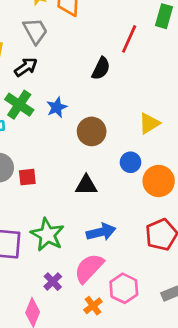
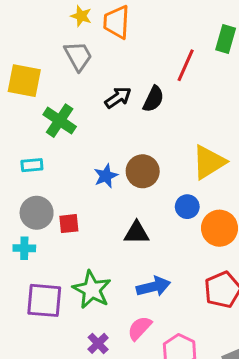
black arrow: (26, 67) -> (118, 97), moved
green cross: (19, 105) -> (60, 121), moved
blue star: (57, 107) -> (106, 176), moved
yellow triangle: (149, 123) -> (209, 162), size x1.4
pink semicircle: (89, 268) -> (140, 328), size x0.7

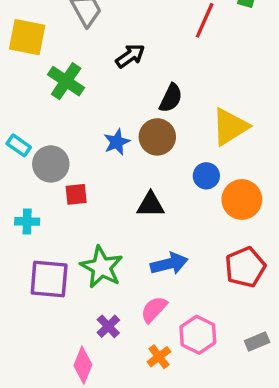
black semicircle: (153, 99) -> (171, 98), moved
cyan rectangle: (32, 165) -> (19, 145), moved, turned 40
gray circle: (37, 213) -> (51, 164), moved

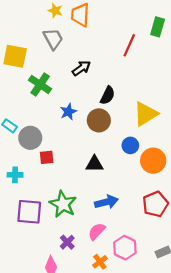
blue star: (117, 142) -> (68, 112), moved

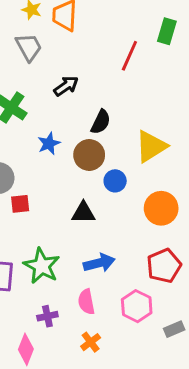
blue circle: (130, 145) -> (115, 181), moved
pink semicircle: (97, 231) -> (86, 302), turned -54
purple cross: (67, 242) -> (47, 316), turned 32
pink hexagon: (125, 248) -> (137, 306), moved

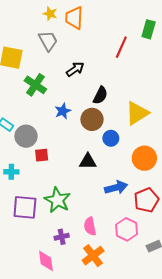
blue arrow: (99, 263) -> (116, 188), moved
orange cross: (91, 342) -> (93, 256), size x1.5
pink diamond: (26, 349) -> (46, 261), turned -30

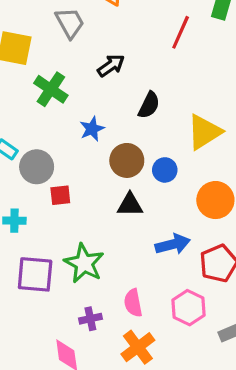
brown circle: (92, 119) -> (127, 160), moved

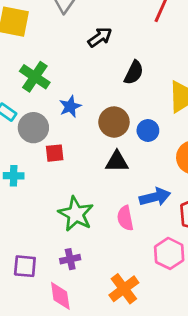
green cross: (51, 89) -> (35, 77), moved
blue star: (92, 129) -> (70, 106), moved
purple square: (35, 274) -> (25, 266), moved, size x0.7
pink semicircle: (133, 303) -> (125, 218), moved
purple cross: (90, 319) -> (70, 259), moved

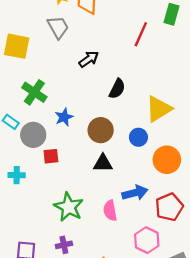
blue circle: (148, 130) -> (138, 137), moved

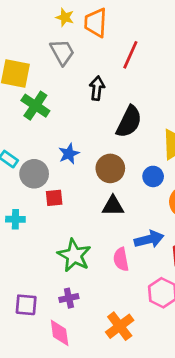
red line: (141, 34) -> (130, 55), moved
black arrow: (89, 59) -> (97, 88), turned -48
black semicircle: (117, 89) -> (129, 122), size x1.4
green cross: (34, 92) -> (35, 106), moved

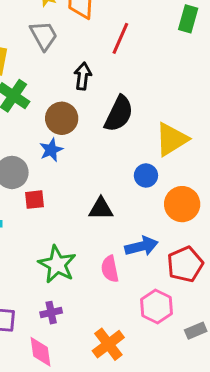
brown circle: (110, 168) -> (62, 118), moved

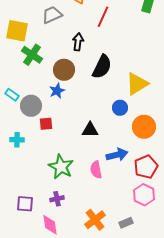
gray trapezoid: (44, 35) -> (52, 15), turned -85
pink hexagon: (157, 306) -> (144, 195), moved
gray rectangle: (196, 331) -> (126, 223), moved

